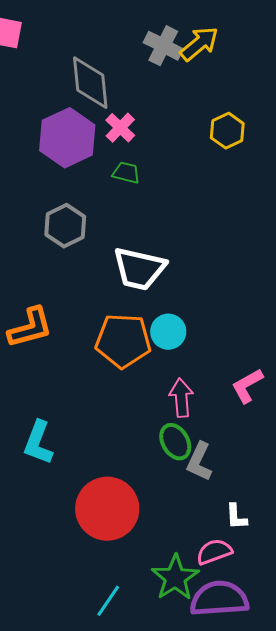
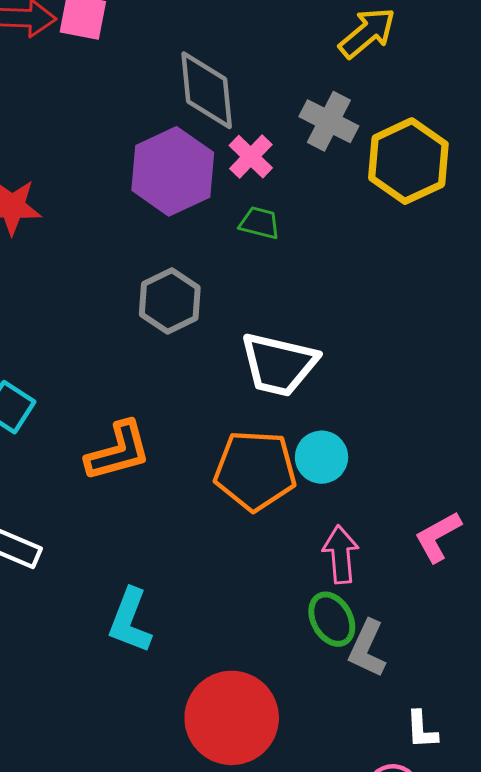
gray cross: (163, 46) -> (329, 121), moved
yellow hexagon: (227, 131) -> (408, 161), size x1.6

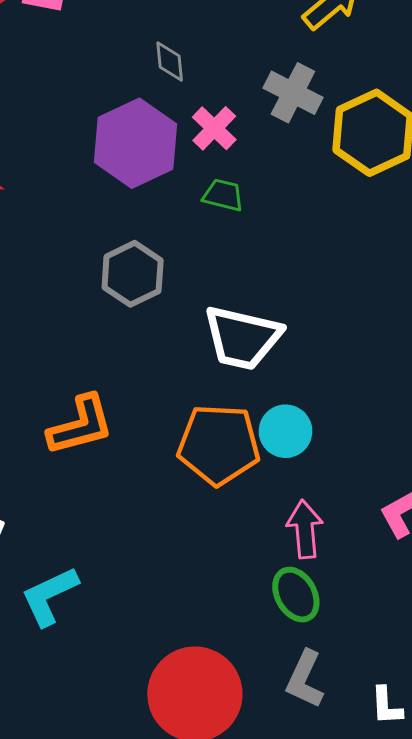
gray diamond: (207, 90) -> (170, 62), size x0.5
cyan L-shape: (130, 621) -> (49, 596), moved, turned 44
gray L-shape: (367, 649) -> (305, 679), moved

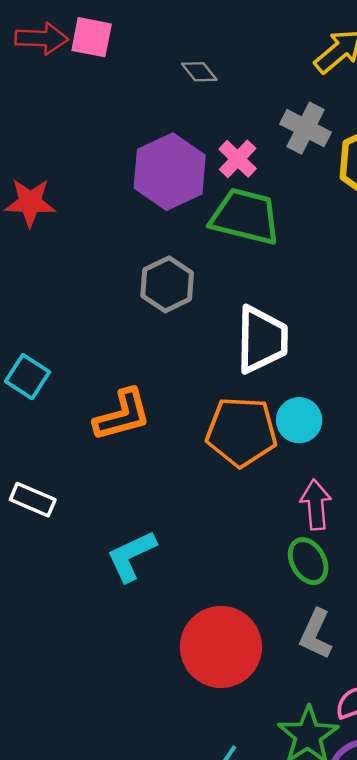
gray diamond: (170, 62) -> (199, 72), moved, turned -33
green trapezoid: (223, 195) -> (245, 217), size x2.0
white trapezoid: (242, 338) -> (262, 339), turned -102
cyan L-shape: (49, 596) -> (131, 556), moved

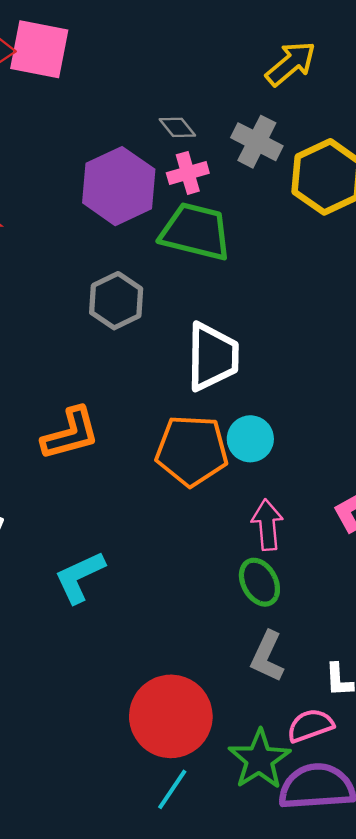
pink square: (92, 37) -> (39, 49), size x1.4
gray diamond: (199, 72) -> (177, 127), moved
pink cross: (238, 159) -> (188, 173), turned 30
red circle: (221, 647) -> (171, 716), moved

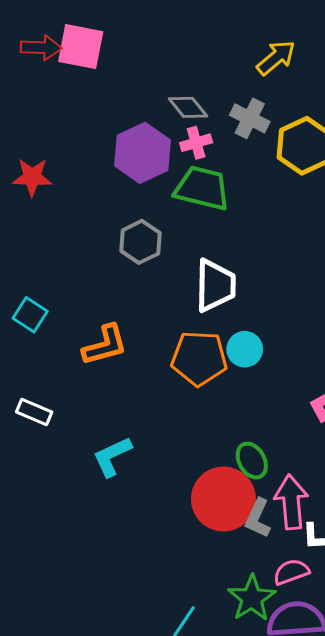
gray diamond: (177, 127) -> (188, 107), size x1.4
pink arrow: (267, 525) -> (291, 502), moved, size x1.4
red circle: (171, 716) -> (223, 499), moved

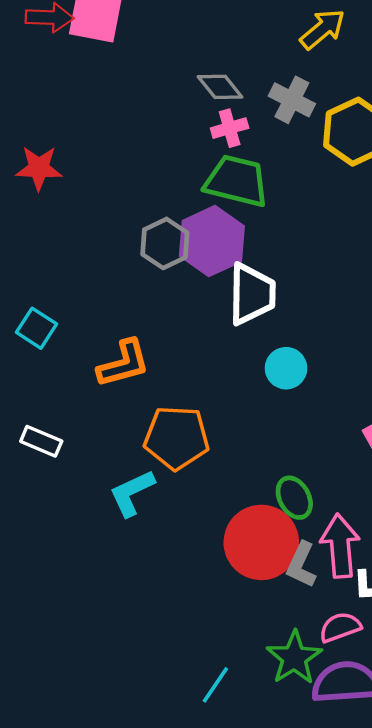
purple hexagon: (142, 153) -> (212, 241), moved
orange pentagon: (199, 358) -> (177, 438), moved

